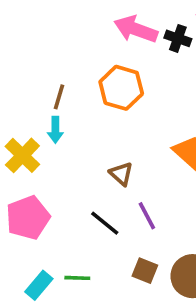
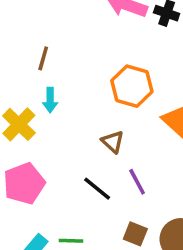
orange hexagon: (121, 88) -> (132, 86), moved
brown line: (59, 97) -> (43, 58), moved

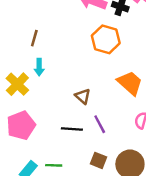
orange hexagon: (132, 86) -> (106, 39), moved
black line: (97, 189) -> (72, 129), turned -35

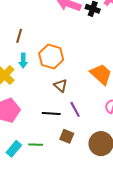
orange hexagon: (106, 39) -> (51, 57), moved
brown square: (99, 160) -> (67, 136), moved

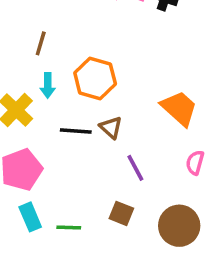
black line: (51, 114) -> (76, 131), moved
cyan rectangle: (14, 149) -> (30, 217), moved, turned -63

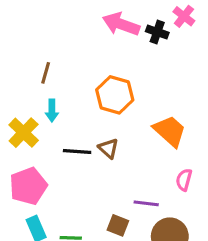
orange hexagon: (95, 78) -> (115, 95), moved
purple line: (135, 168) -> (146, 203), moved, turned -55

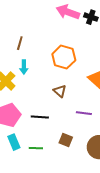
black line: (77, 151) -> (40, 117), moved
purple line: (146, 203) -> (84, 113), moved

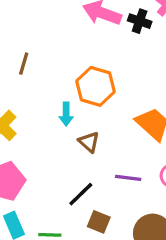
cyan arrow: (24, 67) -> (66, 114), moved
black line: (40, 117) -> (81, 194), moved, turned -48

